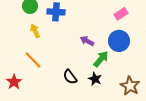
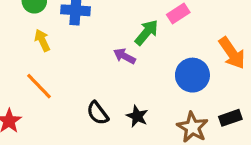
blue circle: (119, 41) -> (192, 75), moved
green arrow: (101, 59) -> (147, 32), moved

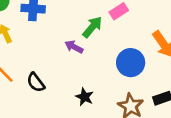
black semicircle: (98, 113) -> (36, 82), moved

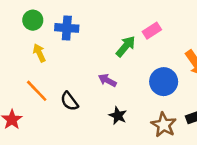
purple arrow: (74, 47) -> (107, 80), moved

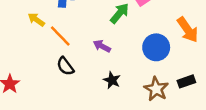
yellow arrow: (39, 53) -> (36, 20), turned -30
orange line: (37, 91) -> (60, 36), moved

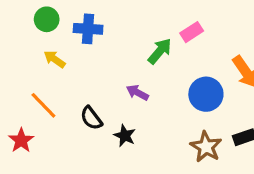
orange line: (60, 36) -> (43, 105), moved
black star: (112, 80) -> (125, 136), moved

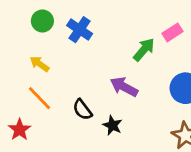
blue cross: (88, 29) -> (80, 30), turned 30
yellow arrow: (55, 59) -> (40, 64), moved
purple arrow: (137, 93) -> (124, 87), size x1.4

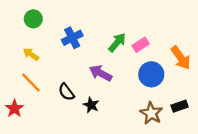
blue cross: (80, 30) -> (72, 38), moved, turned 30
pink rectangle: (173, 32) -> (141, 45), moved

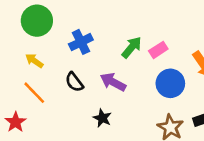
green circle: (33, 19) -> (37, 21), size x1.5
black semicircle: (66, 92) -> (74, 82), moved

